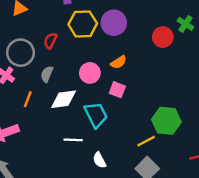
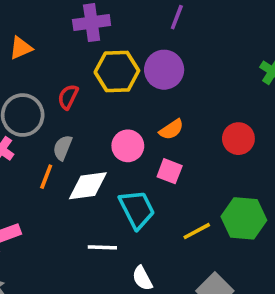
red circle: (163, 37) -> (238, 139), moved
orange line: (28, 99) -> (46, 177), moved
yellow line: (146, 141) -> (197, 231), moved

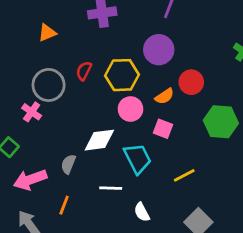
yellow hexagon: (117, 71) -> (122, 75), moved
red circle: (238, 139) -> (191, 82), moved
gray semicircle: (63, 148) -> (68, 164), moved
orange line: (46, 177) -> (64, 205), moved
green hexagon: (244, 218) -> (221, 122), moved

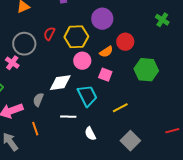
orange line: (64, 205) -> (35, 129), turned -40

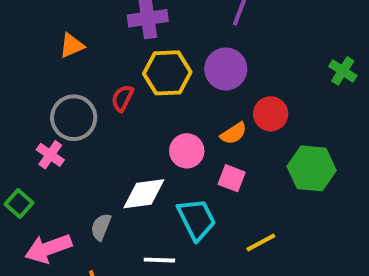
yellow hexagon: (76, 37) -> (167, 73), moved

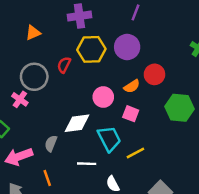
yellow line: (261, 243) -> (135, 153), moved

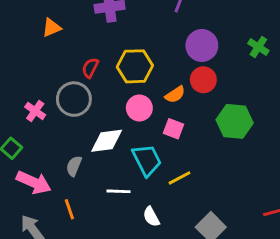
purple circle: (127, 47) -> (202, 45), moved
yellow hexagon: (91, 49) -> (135, 66), moved
gray circle: (34, 77) -> (74, 99), moved
pink arrow: (19, 157) -> (34, 182), turned -136

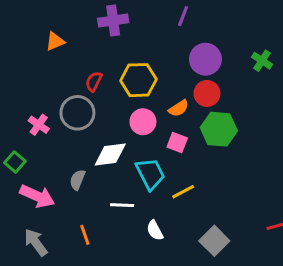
green hexagon: (235, 121) -> (219, 129), moved
orange line: (69, 209) -> (85, 235), moved

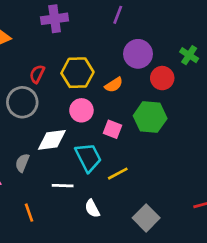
red circle: (207, 93) -> (162, 78), moved
orange semicircle: (179, 108) -> (114, 85), moved

